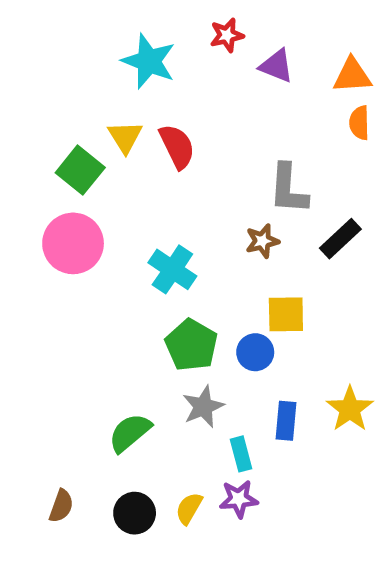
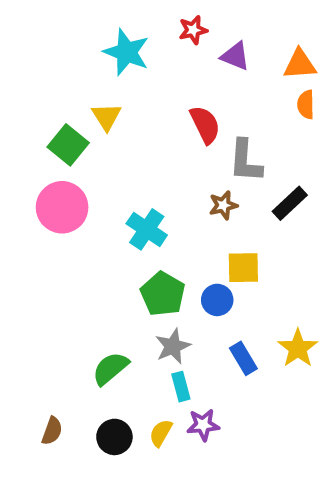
red semicircle: (177, 146) -> (205, 125), moved
blue rectangle: (286, 421) -> (243, 358), turned -36
cyan rectangle: (241, 454) -> (181, 387), moved

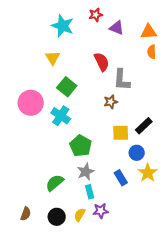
green square: (68, 145) -> (67, 87), moved
black rectangle: (290, 203) -> (144, 126), moved
cyan cross: (147, 229) -> (61, 116), moved
blue circle: (217, 300) -> (137, 153), moved

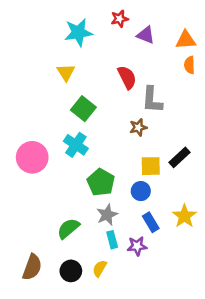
cyan star: (63, 26) -> (78, 32), turned -30
pink circle: (31, 103) -> (32, 157), moved
blue circle: (137, 153) -> (141, 191), moved
purple star: (101, 211) -> (137, 246), moved
brown semicircle: (26, 214) -> (32, 267), size x1.5

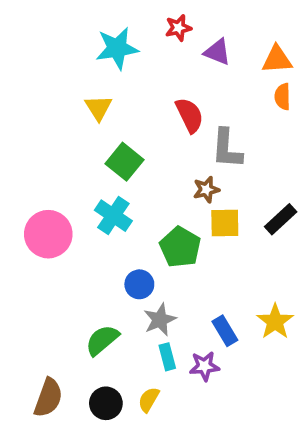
black rectangle: (179, 157) -> (281, 219), moved
yellow square: (151, 166) -> (225, 223), moved
green pentagon: (101, 182) -> (180, 247), moved
blue circle: (141, 191) -> (139, 284), moved

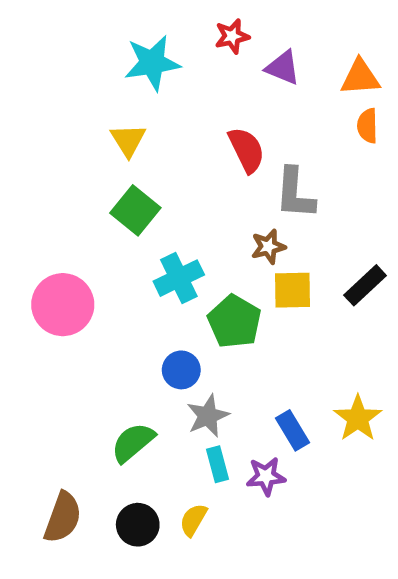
green square: (124, 162) -> (135, 210), moved
cyan cross: (113, 216) -> (179, 278), moved, turned 30

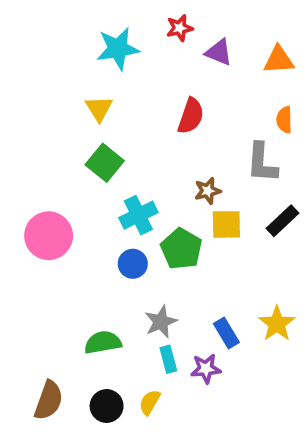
orange semicircle: (367, 126) -> (284, 120), moved
red semicircle: (247, 150) -> (191, 116), turned 45
gray L-shape: (295, 193) -> (262, 163), moved
blue circle: (181, 370) -> (133, 264), moved
green semicircle: (133, 442) -> (103, 342), turned 30

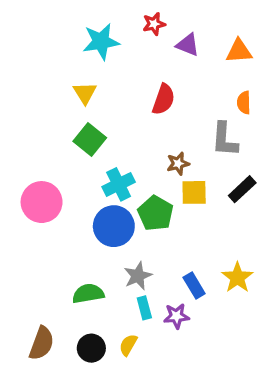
blue circle: (133, 264) -> (114, 226), size x1.6

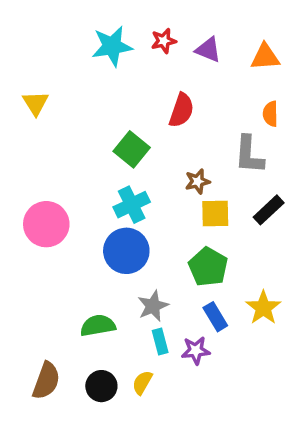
red star: (154, 24) -> (164, 41), moved
yellow triangle: (85, 93) -> (36, 103), moved
green square: (90, 139) -> (132, 149), moved
green pentagon: (156, 213) -> (208, 267), moved

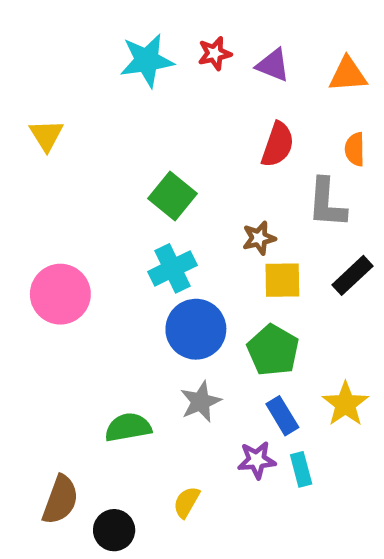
red semicircle: (181, 110) -> (278, 145), moved
blue circle: (126, 251) -> (196, 329), moved
cyan rectangle: (160, 342) -> (301, 469), moved
black circle: (101, 386) -> (114, 530), moved

